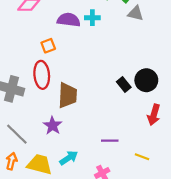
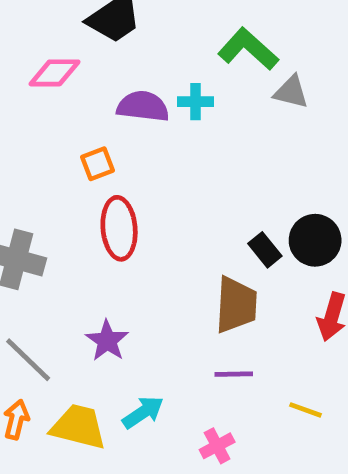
red ellipse: (42, 75) -> (119, 228), moved
brown trapezoid: (68, 95) -> (236, 305), moved

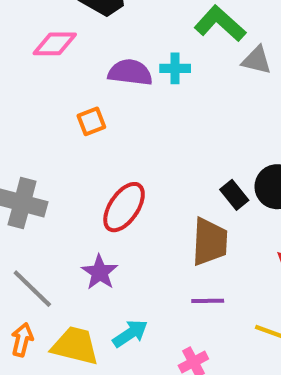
red ellipse: (119, 228) -> (124, 207), moved, turned 39

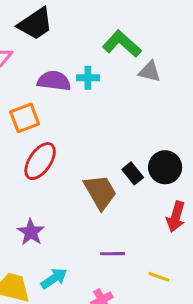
orange square: (91, 121) -> (25, 118), size x1.4
red ellipse: (124, 207) -> (40, 161), moved
brown trapezoid: (210, 242) -> (100, 192), moved, turned -33

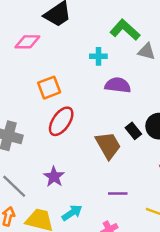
purple semicircle: (54, 81) -> (118, 85), moved

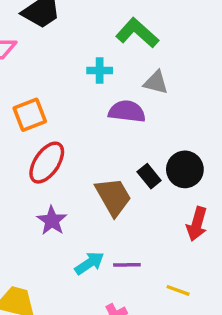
gray triangle: (147, 51) -> (156, 82), moved
purple star: (54, 177) -> (52, 221), moved
cyan arrow: (72, 213) -> (89, 263), moved

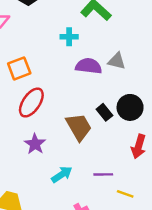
gray triangle: (156, 82) -> (117, 61), moved
purple line: (127, 265) -> (103, 174), moved

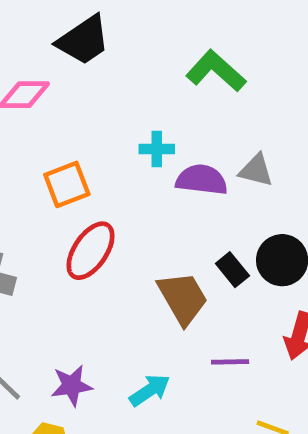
cyan cross: (69, 37) -> (157, 149), moved
purple star: (35, 144) -> (72, 386), moved, turned 30
purple line: (103, 174) -> (230, 362), moved

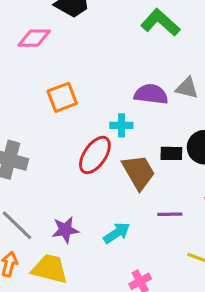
cyan cross: (157, 149) -> (121, 125), moved
red ellipse: (91, 251) -> (95, 155), moved
black rectangle: (232, 270) -> (171, 153), turned -50

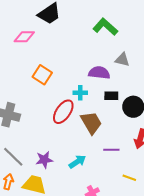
gray triangle: (187, 88) -> (122, 60), moved
orange square: (62, 97) -> (42, 75), turned -36
black rectangle: (171, 153) -> (111, 96), moved

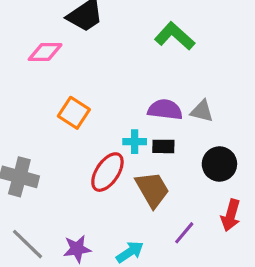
gray triangle: (122, 60) -> (202, 111), moved
black rectangle: (111, 96) -> (163, 146), moved
purple line: (111, 150) -> (184, 233), turned -49

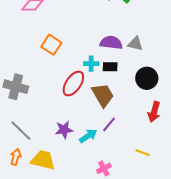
purple line: (184, 233) -> (109, 124), moved
purple star: (77, 249) -> (64, 130), moved

